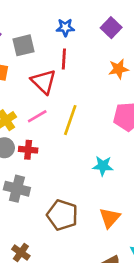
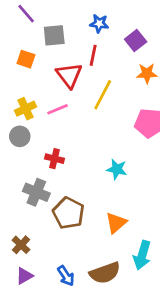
purple square: (111, 28) -> (136, 41), moved
yellow line: (70, 120) -> (103, 95), moved
red cross: (28, 150) -> (55, 159), moved
gray cross: (17, 189) -> (36, 192), moved

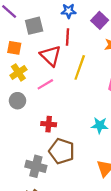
yellow cross: (26, 109) -> (18, 72), moved
gray circle: (20, 136) -> (17, 101), moved
gray cross: (36, 192) -> (36, 166), moved
brown pentagon: (68, 213) -> (62, 151), moved

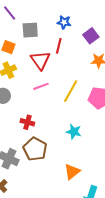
yellow line: (80, 67) -> (71, 91), moved
pink line: (45, 84) -> (41, 86), moved

